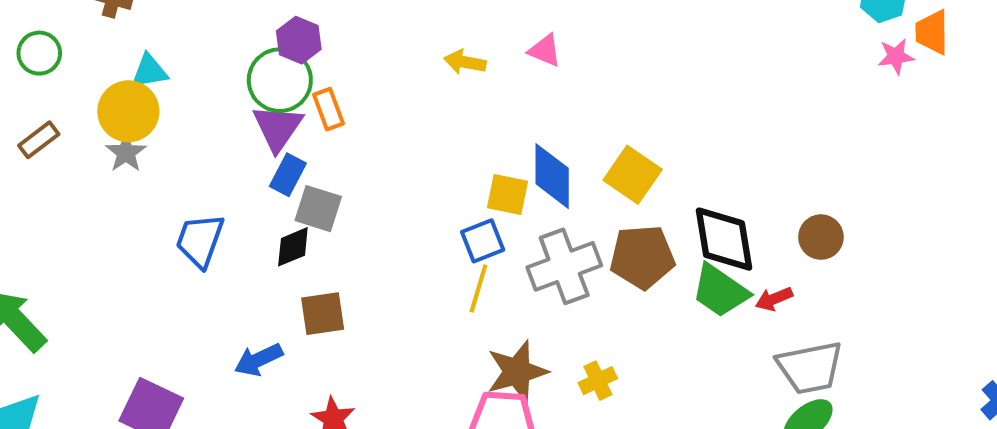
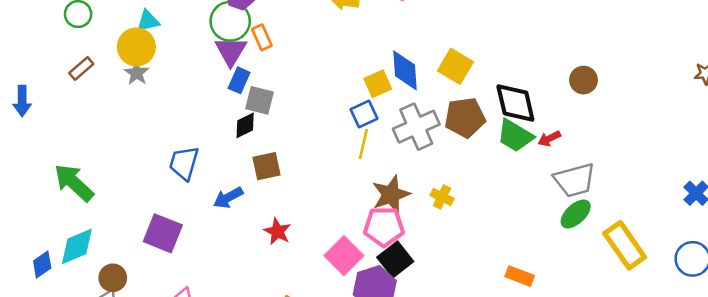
yellow square: (508, 194) -> (378, 84), turned -32
brown circle: (821, 237) -> (583, 80), moved
blue trapezoid: (200, 240) -> (184, 163), moved
yellow cross: (598, 381) -> (442, 197), turned -35

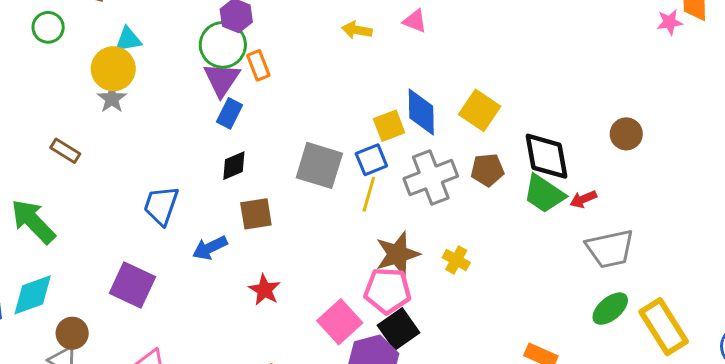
brown rectangle: (81, 68) -> (65, 151), moved, turned 70
gray square: (259, 100) -> (319, 165), moved, size x1.4
brown pentagon: (465, 118) -> (487, 170), size x0.7
green ellipse: (576, 214) -> (610, 309), moved

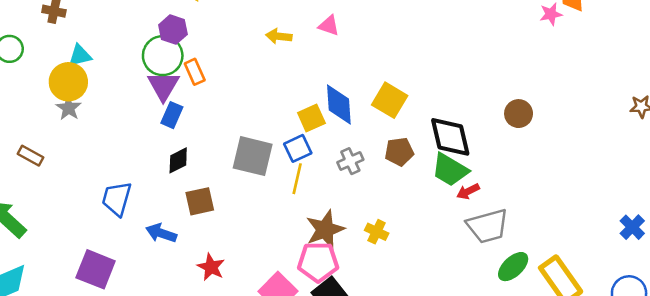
gray cross: (431, 177) -> (350, 161), size x0.6
red arrow: (583, 199) -> (468, 191), moved
blue arrow: (210, 248) -> (161, 233), turned 48
gray trapezoid: (610, 249) -> (488, 226), moved

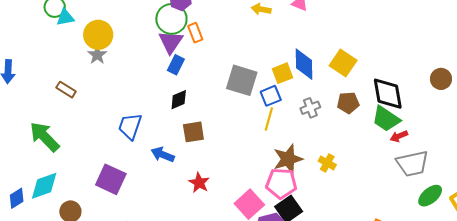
cyan triangle: (80, 56) -> (65, 17), moved
gray square: (253, 156) -> (242, 80), moved

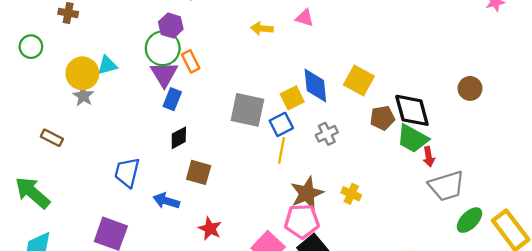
cyan triangle: (65, 17) -> (107, 65), moved
brown pentagon: (348, 103) -> (382, 118), moved
brown square: (193, 132) -> (199, 172), turned 30
red arrow: (399, 136) -> (429, 157), turned -72

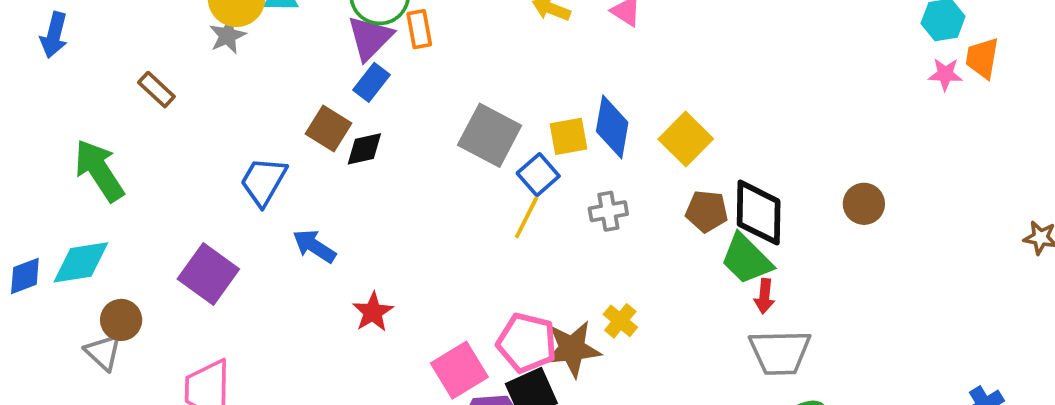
blue square: (281, 124) -> (538, 175), turned -30
brown square: (199, 172) -> (329, 129), moved
brown star: (307, 193) -> (572, 349), moved

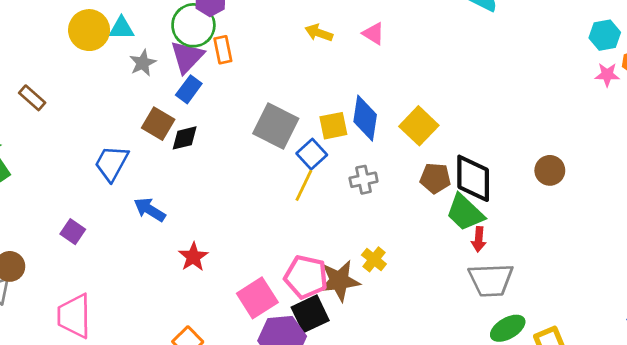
gray star: (228, 36) -> (143, 63), moved
purple square: (208, 274) -> (73, 232), size x0.6

